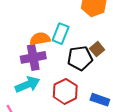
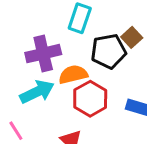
orange semicircle: (40, 39) -> (73, 74), moved

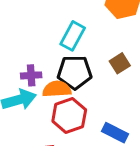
black pentagon: (108, 51) -> (75, 72), moved
purple cross: (43, 54) -> (31, 75), moved, size x0.6

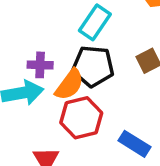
orange semicircle: (57, 89) -> (69, 85), turned 124

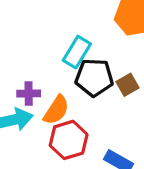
black pentagon: (93, 66) -> (94, 78), moved

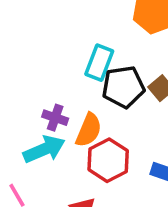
purple cross: (29, 94) -> (55, 118), turned 30

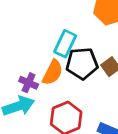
orange semicircle: (89, 130) -> (53, 73), moved

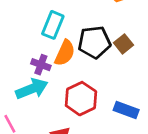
cyan rectangle: (65, 44) -> (53, 25), moved

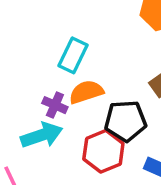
black pentagon: (94, 42) -> (126, 121), moved
orange semicircle: (65, 53) -> (86, 92), turned -136

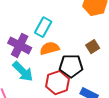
purple cross: (55, 105) -> (20, 45), moved, size x1.6
cyan arrow: (42, 135) -> (23, 72), turned 60

